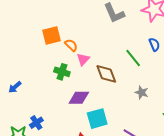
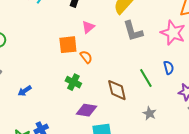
pink triangle: (83, 59) -> (88, 27), moved

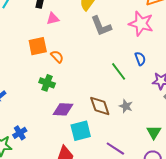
pink triangle: (88, 27) -> (53, 19), moved, turned 32
brown diamond: (117, 90) -> (100, 106), moved

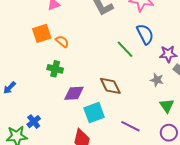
blue semicircle: (140, 59) -> (145, 34), size x1.5
gray star: (126, 106) -> (157, 80), moved

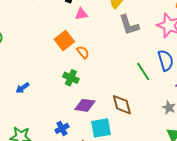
orange square: (42, 33) -> (64, 40), turned -30
blue cross: (34, 122) -> (62, 128), moved

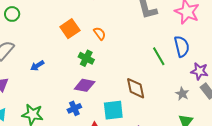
orange square: (64, 40) -> (70, 29), moved
purple diamond: (85, 105) -> (85, 85), moved

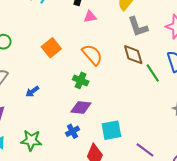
orange square: (70, 29) -> (51, 48), moved
orange semicircle: (100, 33) -> (92, 55), size x1.6
brown diamond: (136, 88) -> (133, 55), moved

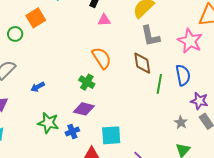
orange square: (51, 48) -> (36, 18), moved
green line: (153, 73) -> (159, 84), turned 36
green star: (31, 140) -> (48, 123), moved

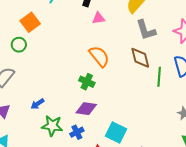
green circle: (15, 34) -> (19, 45), moved
blue arrow: (38, 87) -> (37, 104), moved
cyan square: (111, 135) -> (116, 132), turned 35

